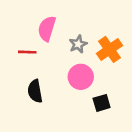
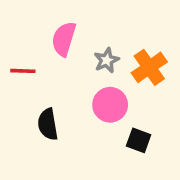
red line: (27, 52) -> (23, 71), moved
black square: (102, 103) -> (139, 140), turned 36

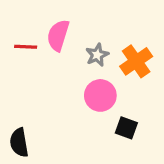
red line: (23, 71) -> (26, 47), moved
black semicircle: (48, 124) -> (19, 143), moved

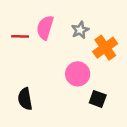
gray star: (97, 55) -> (80, 30), moved
black semicircle: (19, 143) -> (25, 99), moved

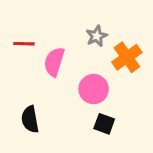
pink semicircle: (45, 28) -> (54, 62), moved
black square: (98, 99) -> (104, 124), moved

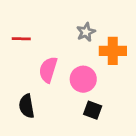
orange cross: (127, 57) -> (113, 51), turned 35
pink semicircle: (54, 62) -> (48, 70), moved

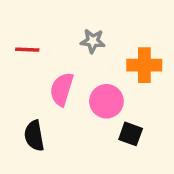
gray star: (86, 32) -> (93, 41), moved, turned 30
black square: (93, 110) -> (131, 134), moved

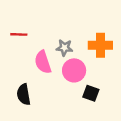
gray star: (93, 41) -> (64, 48), moved
pink semicircle: (62, 89) -> (43, 62), turned -35

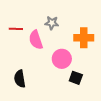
gray star: (64, 48) -> (52, 23), moved
pink semicircle: (43, 62) -> (36, 40), moved

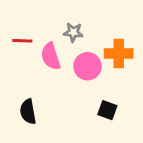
pink circle: (62, 59) -> (87, 66), moved

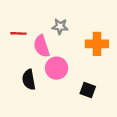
pink circle: (87, 66) -> (57, 68), moved
black semicircle: (28, 112) -> (29, 80), moved

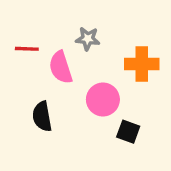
pink circle: (57, 68) -> (103, 100), moved

